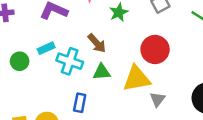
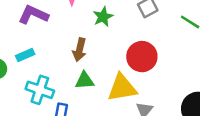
brown arrow: (97, 43) -> (79, 50), turned 55
cyan cross: (70, 61) -> (40, 90), moved

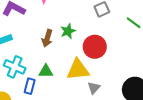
green star: (103, 17) -> (68, 31), moved
green triangle: (85, 81) -> (46, 71), moved

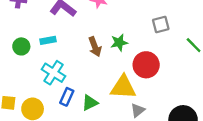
brown arrow: (47, 38) -> (95, 47), turned -48
green triangle: (46, 71) -> (90, 103), moved, turned -35

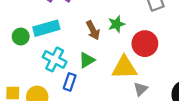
cyan rectangle: (48, 40) -> (46, 28), size x1.6
green triangle: (90, 103) -> (87, 60), moved

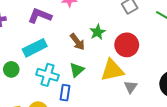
green circle: (21, 37) -> (11, 69), moved

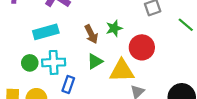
green circle: (11, 69) -> (30, 63), moved
green triangle: (77, 70) -> (95, 61), moved
cyan cross: (47, 75) -> (54, 62), turned -30

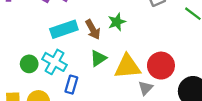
cyan rectangle: (46, 32) -> (64, 29), moved
red circle: (142, 47) -> (161, 66), moved
cyan cross: (54, 62) -> (55, 62), turned 35

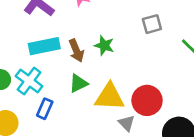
green star: (117, 22) -> (104, 45), turned 30
gray triangle: (146, 88) -> (127, 123), turned -35

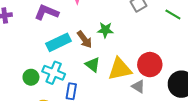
green triangle: (78, 83) -> (93, 65), turned -42

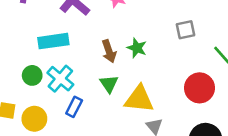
cyan rectangle: (59, 42) -> (53, 41), moved
red circle: (150, 65) -> (199, 88), moved

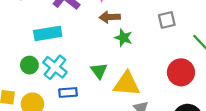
brown arrow: (109, 51) -> (110, 17), moved, turned 108
blue rectangle: (74, 107) -> (68, 92), turned 60

